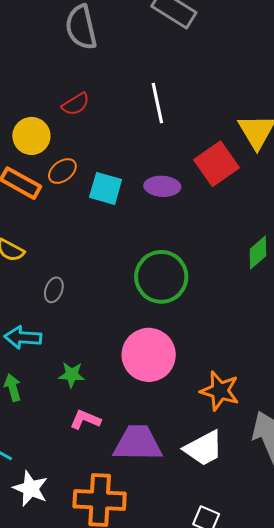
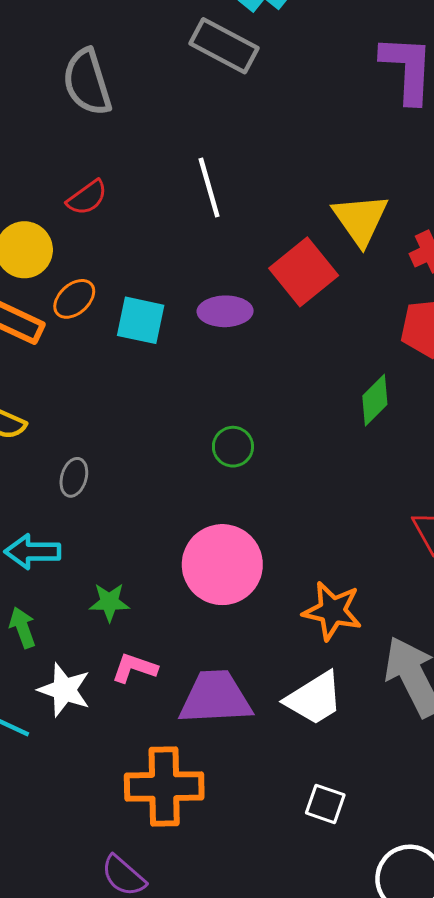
green circle: (161, 277) -> (233, 447), size x0.5
white star: (30, 488) -> (64, 690), moved

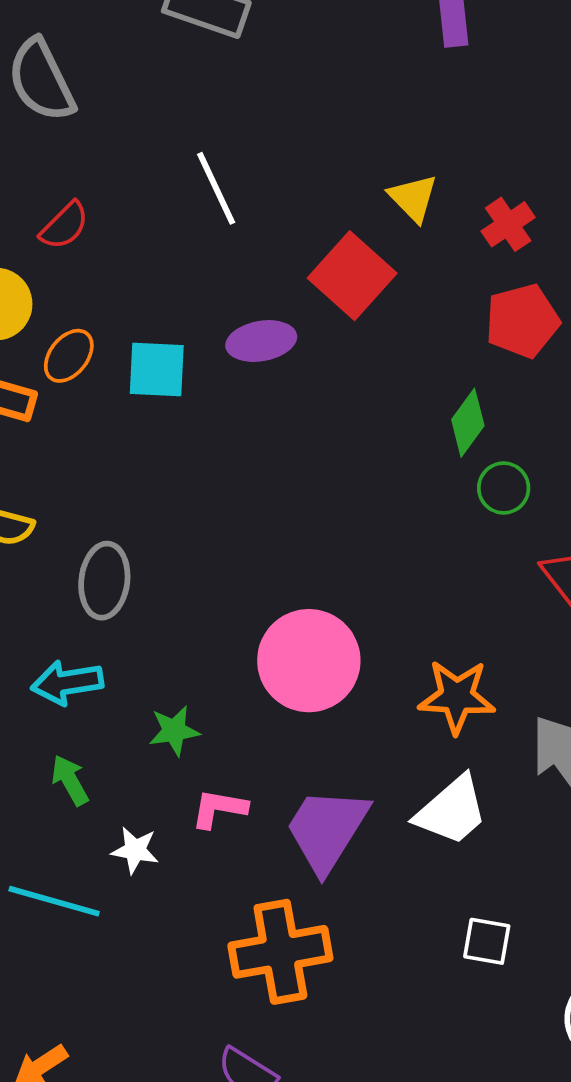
yellow triangle: (360, 219) -> (413, 198), size x0.7
green circle: (233, 447) -> (504, 488), moved
gray ellipse: (74, 477) -> (104, 581), size x1.5
white star: (64, 690) -> (135, 850), size x0.7
purple trapezoid: (215, 698) -> (327, 830), turned -46

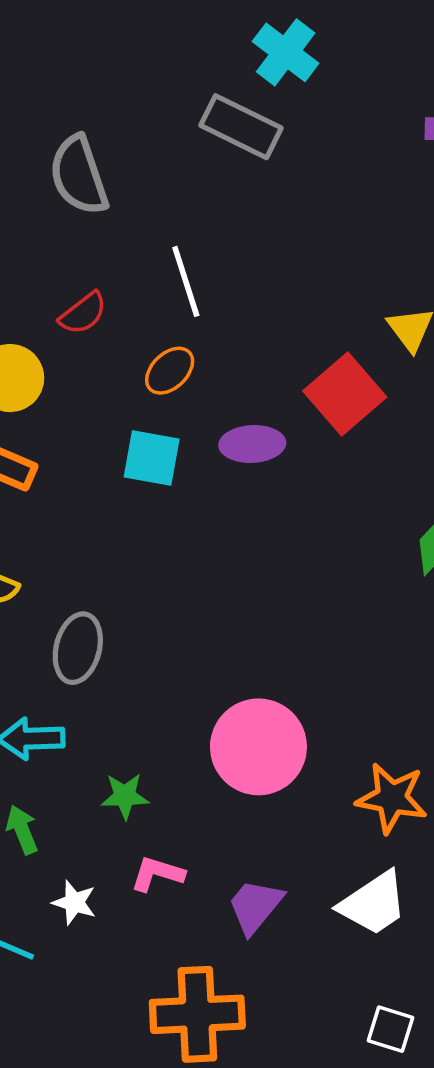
white line: (216, 188) -> (186, 281), moved
orange ellipse: (69, 356) -> (170, 371), moved
purple trapezoid: (327, 830) -> (255, 906), size x0.7

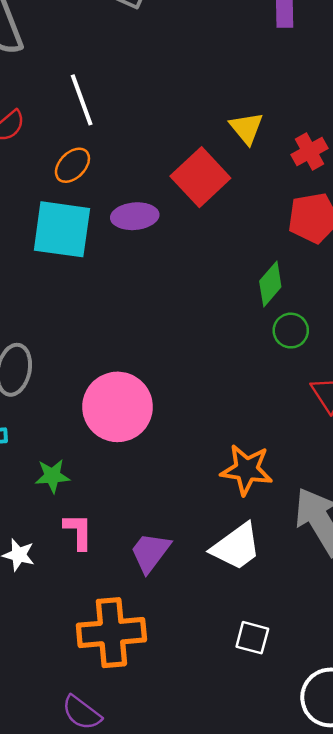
cyan square: (152, 458) -> (62, 229), size x1.4
pink circle: (258, 747) -> (118, 407), moved
pink L-shape: (157, 874) -> (78, 532), turned 75

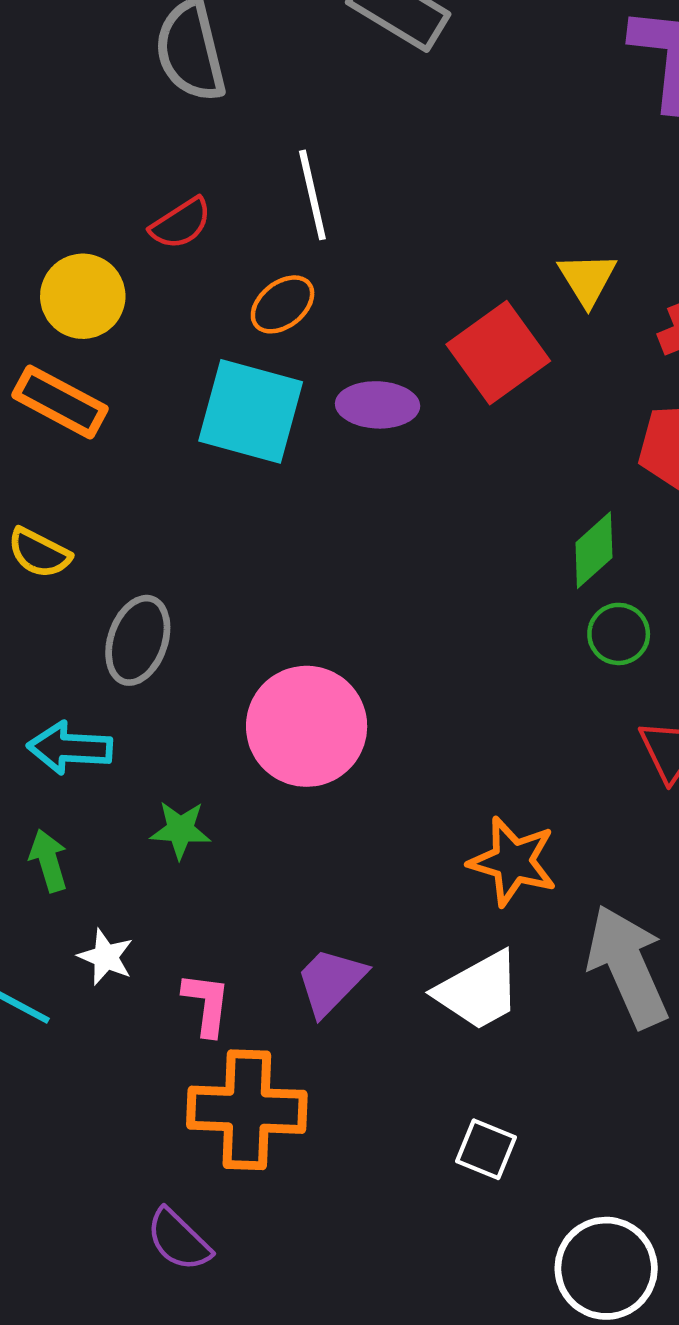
pink L-shape: (78, 532) -> (207, 1004), moved

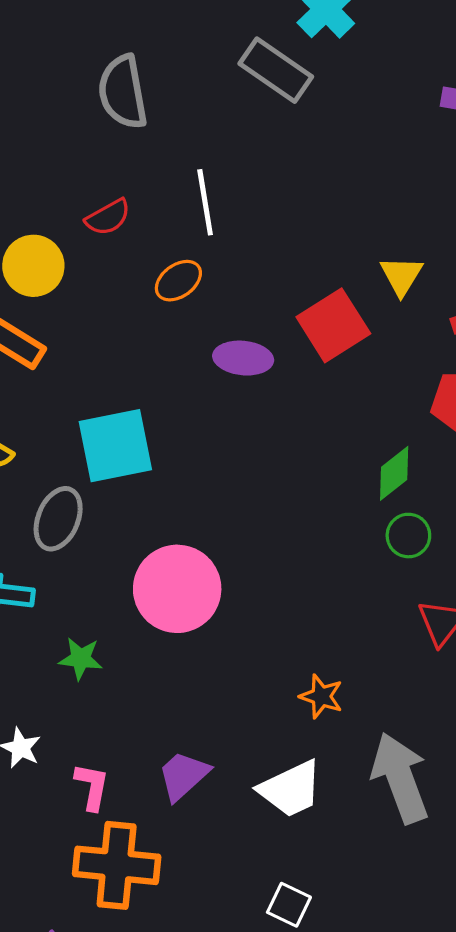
cyan square: (251, 411) -> (115, 446), moved, turned -30
orange star: (513, 861) -> (321, 696), size x0.7

